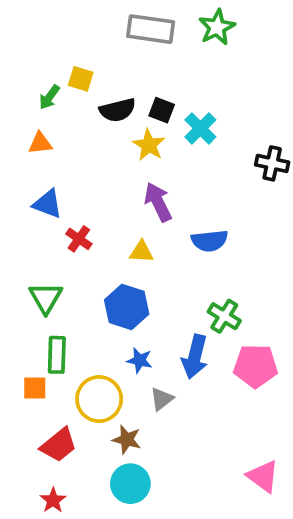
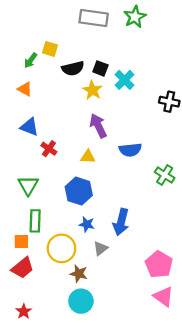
orange triangle: (40, 143) -> (25, 89), turned 35
green cross: (224, 316) -> (165, 175), moved
pink pentagon: (256, 366) -> (159, 264), moved, turned 30
red trapezoid: (59, 445) -> (23, 268), moved
red star: (53, 500) -> (24, 311), moved

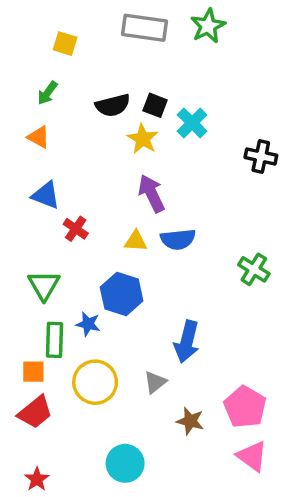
yellow square: (50, 49) -> (65, 44), moved
blue semicircle: (130, 150) -> (178, 239), moved
blue star: (87, 224) -> (88, 324), moved
brown star: (79, 274) -> (190, 421), moved

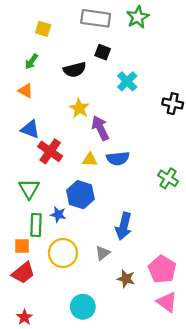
black square: (155, 105) -> (103, 52), moved
yellow star: (143, 139) -> (79, 108), moved
red cross: (76, 229) -> (50, 151), size x1.5

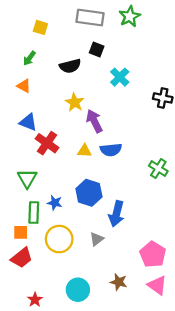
blue hexagon: (80, 195) -> (89, 193), moved
brown star: (126, 279) -> (119, 282), moved
red star: (24, 317) -> (35, 300), moved

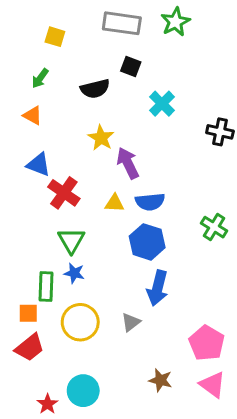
green triangle: (27, 178) -> (71, 240), moved
blue hexagon: (89, 193) -> (147, 242), moved
cyan circle: (78, 290) -> (83, 391), moved

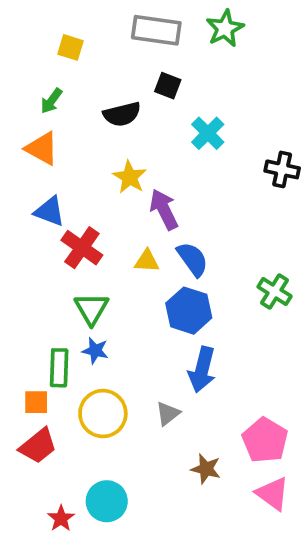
orange triangle: (33, 116) -> (42, 148), size x1.4
blue semicircle: (150, 202) -> (193, 259), turned -120
brown star: (161, 380) -> (206, 469), moved

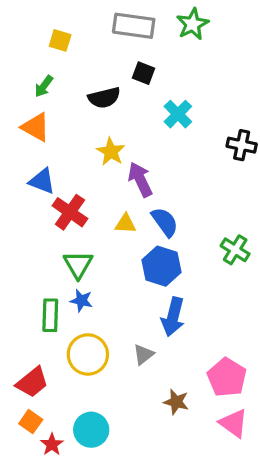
orange square: (36, 402) -> (31, 422), moved, turned 35

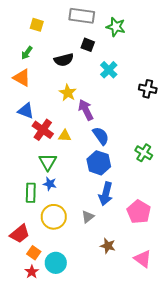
green star: (193, 24) -> (116, 27), moved, turned -30
yellow triangle: (126, 224) -> (65, 136), moved
pink pentagon: (227, 377) -> (139, 212), moved
orange square: (31, 422) -> (34, 253), moved

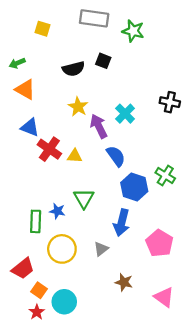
black square: (88, 45) -> (103, 61), moved
green arrow: (27, 53) -> (17, 63), moved, turned 32
cyan cross: (109, 70) -> (125, 114), moved
green triangle: (48, 162) -> (84, 198), moved
blue hexagon: (99, 163) -> (134, 187), moved

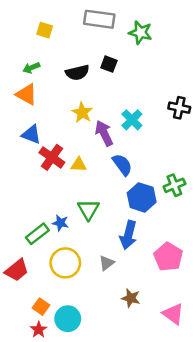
green arrow: (17, 63) -> (31, 68), moved
green cross: (165, 176) -> (174, 185), turned 36
green rectangle: (36, 221) -> (37, 234), turned 50
red trapezoid: (23, 268) -> (17, 270), moved

